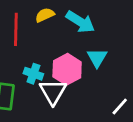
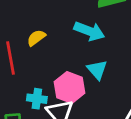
cyan arrow: (80, 22) -> (89, 31), moved

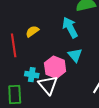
cyan arrow: (89, 31) -> (70, 27), turned -140

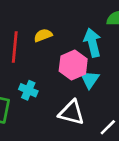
pink hexagon: (55, 67) -> (73, 65), moved
white triangle: (48, 85) -> (71, 113), moved, turned -50

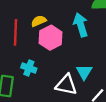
pink hexagon: (73, 65) -> (51, 38), moved
cyan triangle: (90, 79) -> (84, 72), moved

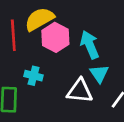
yellow semicircle: (39, 21) -> (39, 19), size x1.6
cyan arrow: (81, 25) -> (90, 45), moved

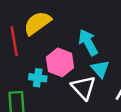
pink hexagon: (55, 37) -> (60, 62), moved
white triangle: (80, 91) -> (83, 88), turned 48

